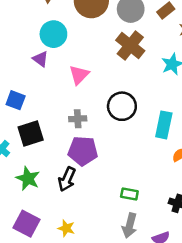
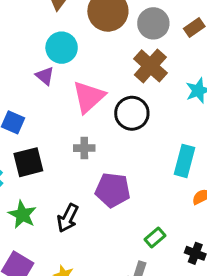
pink triangle: (79, 75) -> (89, 97), size x1.4
black circle: (122, 106) -> (132, 113), moved
purple pentagon: (83, 151) -> (113, 190), moved
green rectangle: (129, 194) -> (155, 237), moved, turned -54

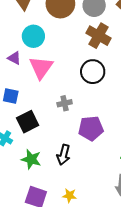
purple triangle: (45, 76) -> (14, 58), moved
pink triangle: (89, 97) -> (41, 67), moved

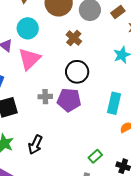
brown cross: (99, 36) -> (74, 38), moved, size x0.7
purple pentagon: (91, 128) -> (69, 100), moved

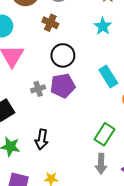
cyan rectangle: (114, 103) -> (108, 76), turned -30
green rectangle: (95, 156) -> (104, 134), size x1.5

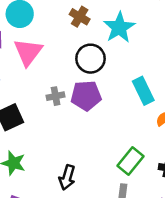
cyan star: (103, 26) -> (119, 28), moved, size x1.4
black arrow: (42, 139) -> (67, 177), moved

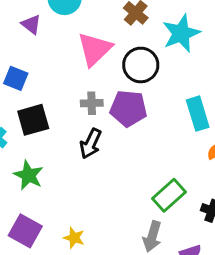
pink triangle: (28, 52) -> (95, 49), moved
black arrow: (67, 177) -> (91, 144), moved

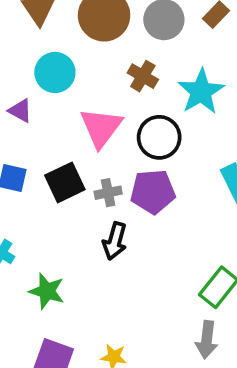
black square: (33, 120) -> (65, 182), moved

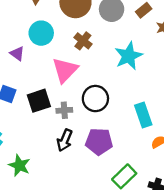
brown cross: (143, 76) -> (83, 41), moved
black circle: (159, 137) -> (95, 99), moved
purple pentagon: (153, 192) -> (99, 141), moved

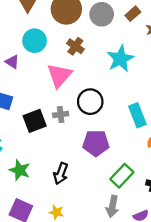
black square: (39, 101) -> (35, 121), moved
black arrow: (65, 140) -> (61, 174), moved

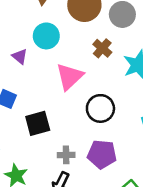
brown cross: (75, 46) -> (102, 48), moved
gray cross: (61, 114) -> (66, 155), moved

